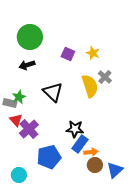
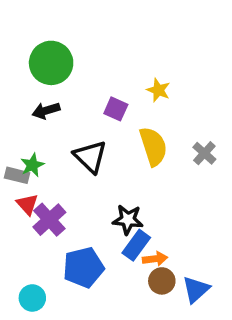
purple square: (68, 54) -> (116, 109), moved
gray cross: (105, 77) -> (204, 153), moved

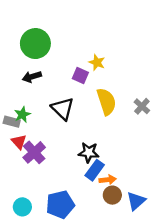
yellow star: (158, 90) -> (97, 62), moved
blue pentagon: (83, 267) -> (60, 205), moved

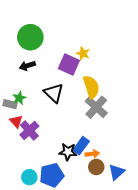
purple square: (80, 75) -> (69, 65), size x1.5
gray cross: (142, 106) -> (96, 107), moved, size x1.6
black star: (89, 152) -> (68, 152), moved
cyan circle: (22, 207) -> (29, 177), moved

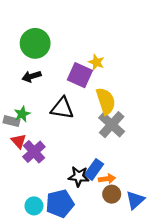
black triangle: (54, 93) -> (62, 108), turned -35

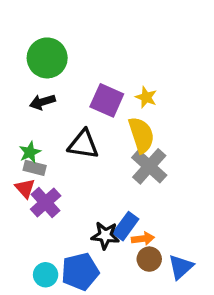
yellow star: (96, 62) -> (146, 97), moved
gray rectangle: (12, 121) -> (35, 168), moved

